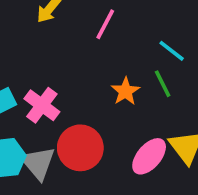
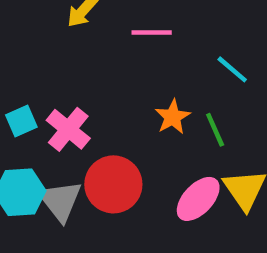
pink line: (105, 24) -> (152, 33), turned 60
green line: (163, 84) -> (215, 130), moved

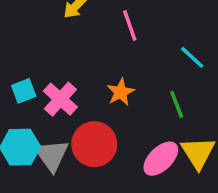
pink line: (152, 33) -> (130, 25), turned 68
orange star: (173, 117) -> (121, 92), moved

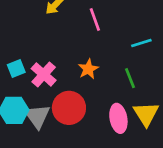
cyan line: (192, 57) -> (141, 43), turned -60
pink ellipse: (161, 159) -> (118, 118), turned -56

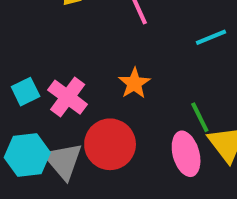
green line: (130, 78) -> (200, 117), moved

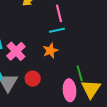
cyan line: (211, 37) -> (57, 30), moved
red circle: (110, 144) -> (33, 79), size x0.6

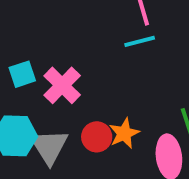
orange star: (50, 51) -> (124, 133), moved

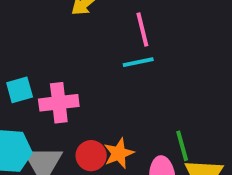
pink cross: (62, 85) -> (59, 103), turned 36

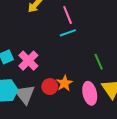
pink cross: (59, 103) -> (28, 61), turned -30
green line: (182, 146) -> (99, 62), moved

